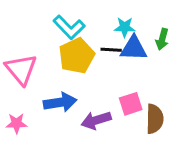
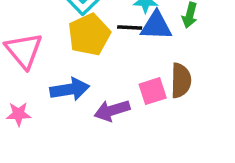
brown semicircle: (155, 119) -> (181, 80), moved

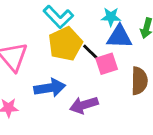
black line: (130, 28) -> (91, 52), moved, turned 42
pink square: (153, 91) -> (107, 64), moved

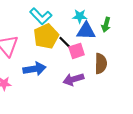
purple arrow: (84, 105) -> (73, 79), moved

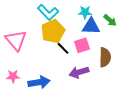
green arrow: (106, 25) -> (110, 20), turned -64
black line: (65, 43) -> (63, 48), moved
blue arrow: (35, 69) -> (39, 82), moved

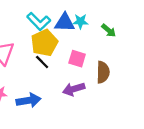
blue triangle: (91, 26) -> (65, 23), moved
pink square: (82, 45) -> (77, 59), turned 35
black line: (63, 48) -> (42, 62), moved

